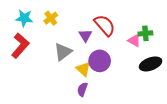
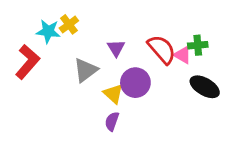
cyan star: (24, 18) -> (48, 31), moved
red semicircle: (105, 25) -> (162, 49), moved
black ellipse: (151, 64) -> (205, 87), turned 50

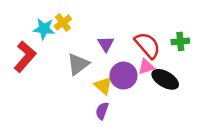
pink triangle: (183, 55) -> (146, 67), moved, turned -48
black ellipse: (205, 87) -> (165, 79), moved

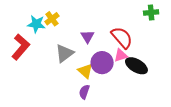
green cross: (180, 41) -> (151, 13), moved

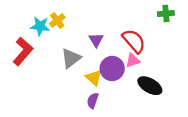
black ellipse: (136, 66) -> (150, 86), moved

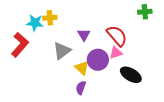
yellow cross: (57, 20) -> (50, 18), turned 32

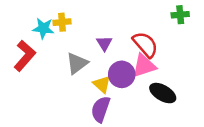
pink triangle: (116, 53) -> (144, 66), size x1.5
purple semicircle: (81, 88) -> (101, 109), size x1.5

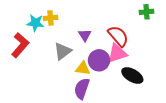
yellow triangle: (102, 84) -> (83, 68), turned -35

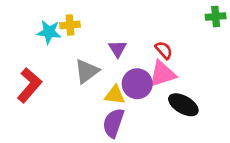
green cross: (146, 12) -> (216, 17), moved
red semicircle: (118, 36) -> (164, 50), size x0.6
red L-shape: (20, 45) -> (29, 85), moved

